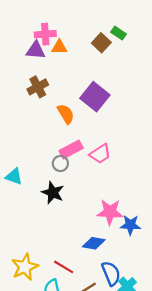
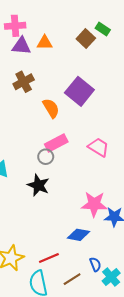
pink cross: (45, 34) -> (15, 26), moved
pink trapezoid: (100, 154) -> (98, 147), moved, turned -115
red line: (64, 267) -> (49, 258), turned -54
blue semicircle: (111, 273) -> (95, 264), size x0.6

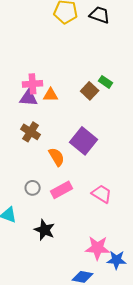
pink cross: (15, 26) -> (33, 84), moved
brown cross: (24, 82) -> (31, 132), turned -30
gray circle: (46, 157) -> (33, 188), moved

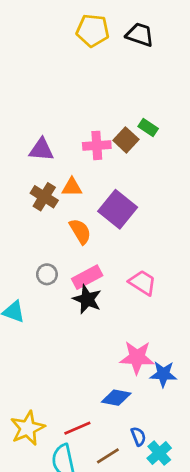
pink cross: (33, 84) -> (97, 145), moved
orange triangle: (51, 95) -> (72, 187), moved
black star: (45, 230) -> (87, 299), moved

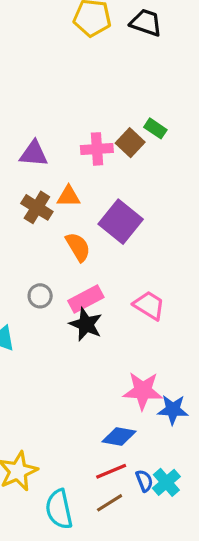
red line: (77, 428) -> (111, 471), moved
cyan cross: (159, 453) -> (166, 482), moved

